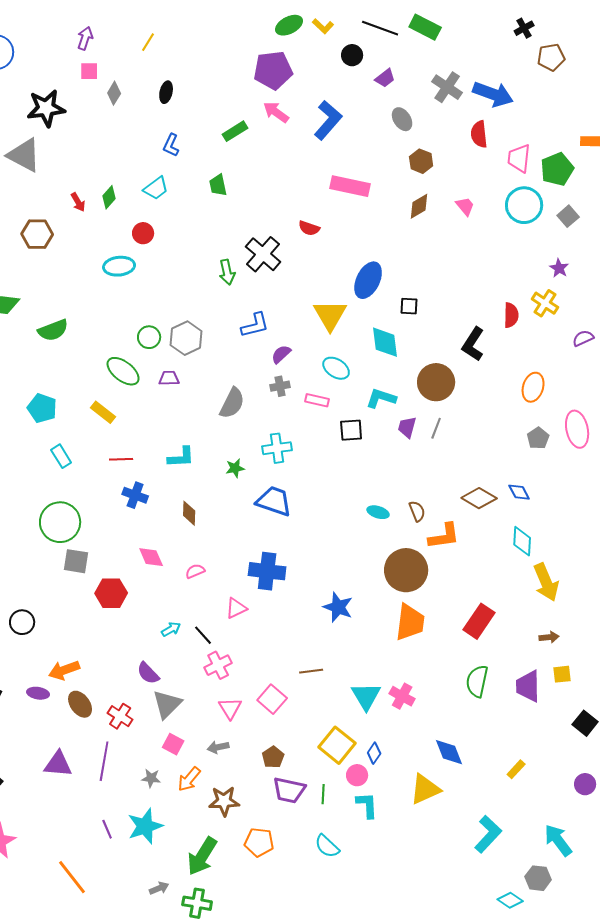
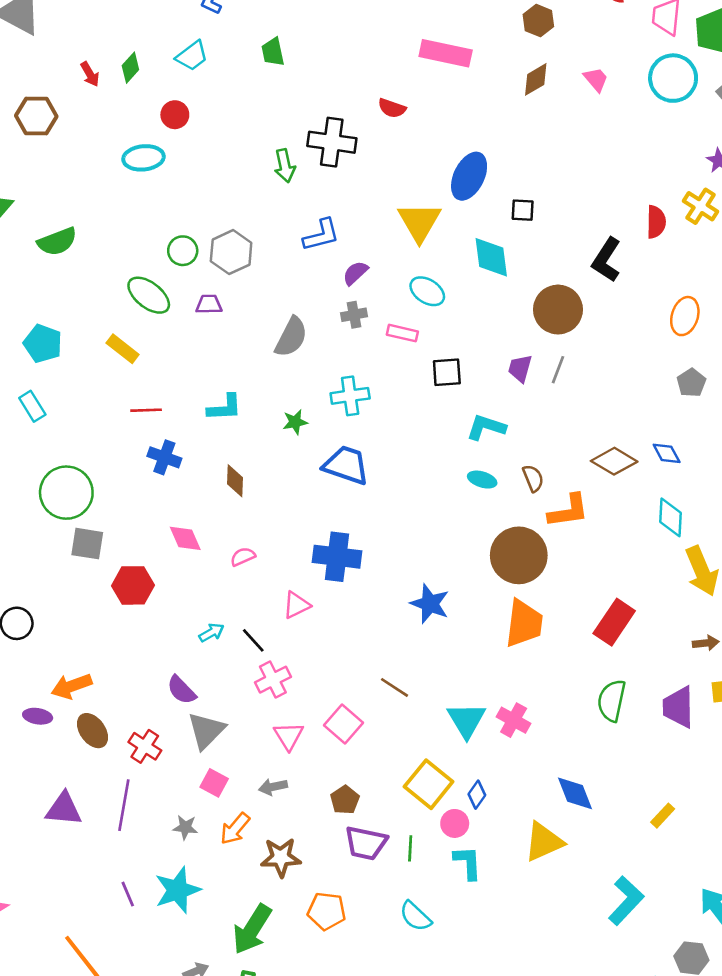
black cross: (263, 254) -> (332, 142), turned -33
cyan L-shape: (381, 398) -> (486, 427), moved
cyan rectangle: (61, 456) -> (32, 406), moved
brown line: (311, 671) -> (395, 687), turned 40

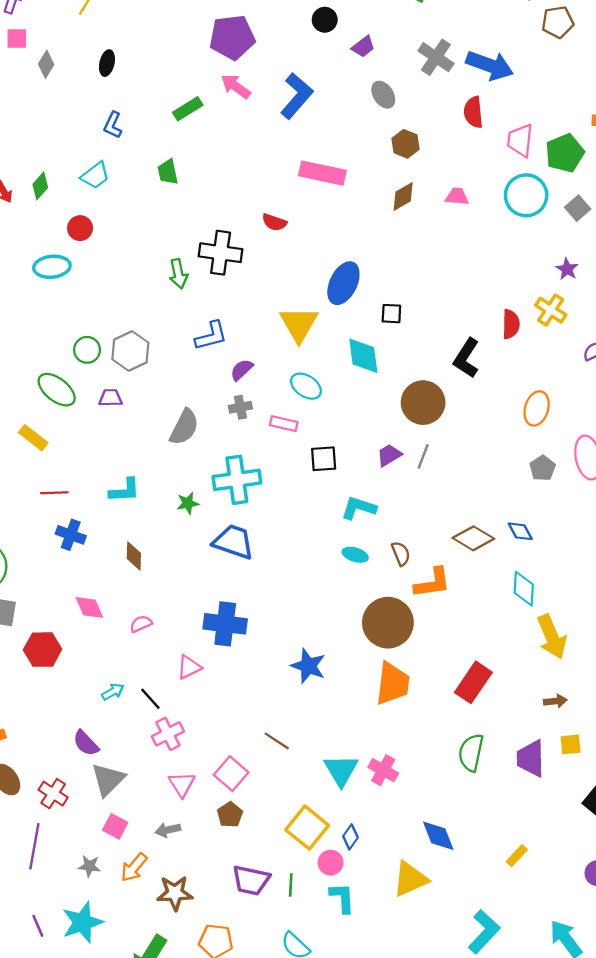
pink trapezoid: (596, 79) -> (457, 197), turned -45
purple trapezoid: (520, 368) -> (389, 455), turned 44
cyan cross: (350, 396) -> (237, 480), size x1.4
brown pentagon: (345, 800) -> (230, 815), moved

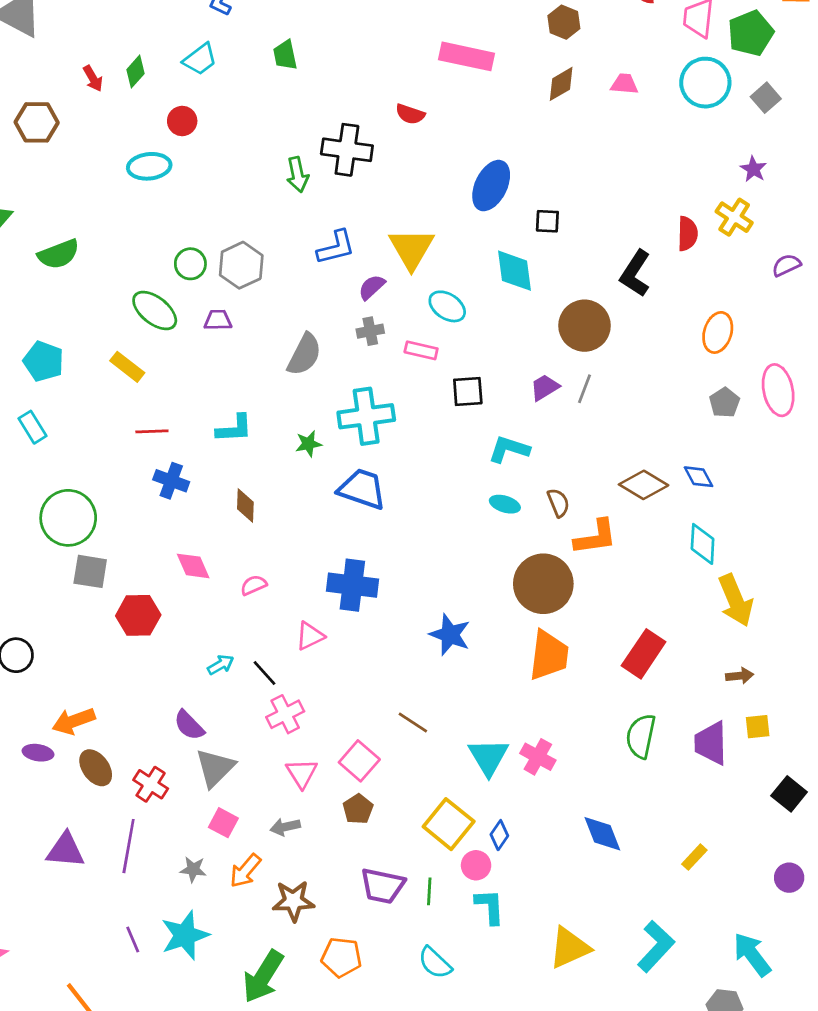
yellow triangle: (299, 324) -> (411, 249), moved
yellow triangle: (410, 879) -> (569, 948), moved

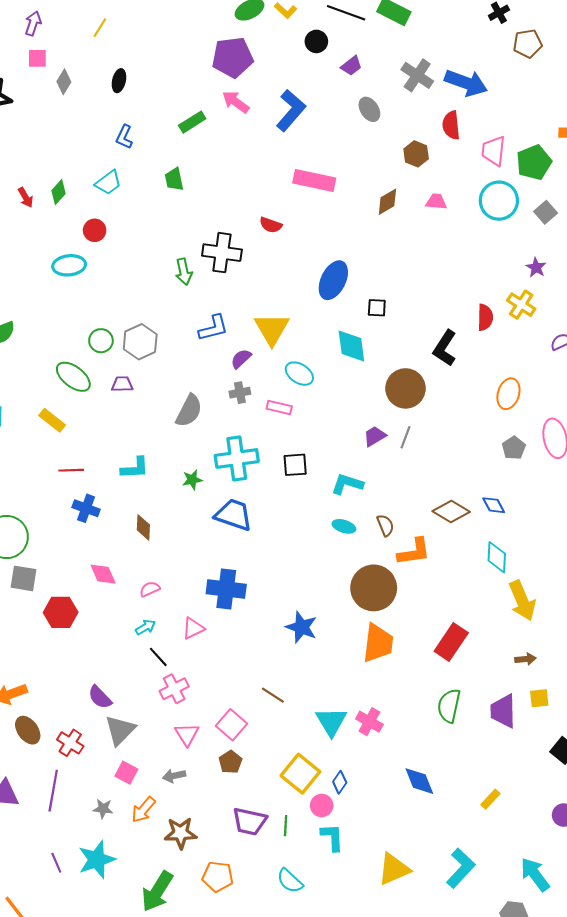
brown hexagon: (564, 22) -> (416, 154), moved
black square: (468, 392) -> (295, 465), moved
cyan arrow: (221, 665) -> (146, 627), moved

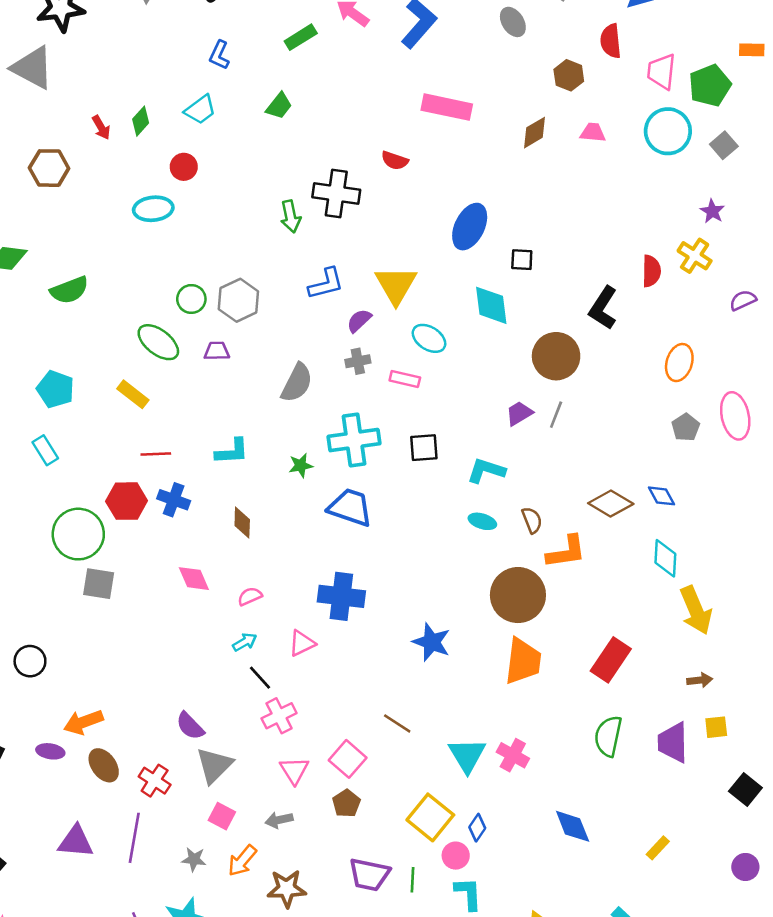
green trapezoid: (174, 179) -> (279, 106), turned -130
red hexagon: (61, 612) -> (127, 501), moved

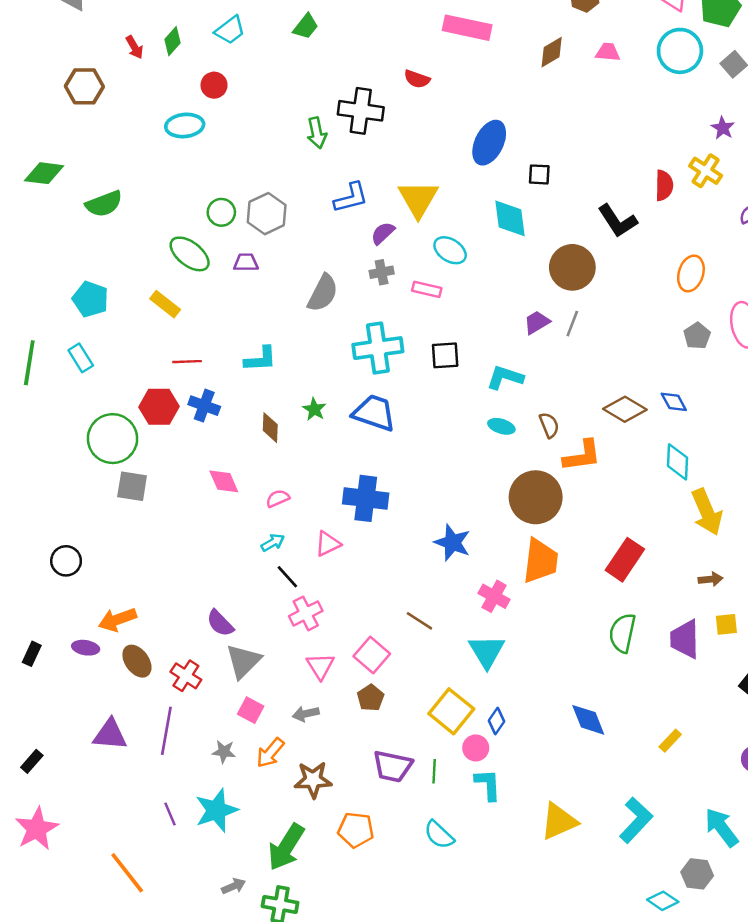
black L-shape: (603, 308) -> (618, 221), turned -66
green star: (301, 465) -> (314, 409), moved, turned -30
pink cross: (513, 755) -> (494, 596), moved

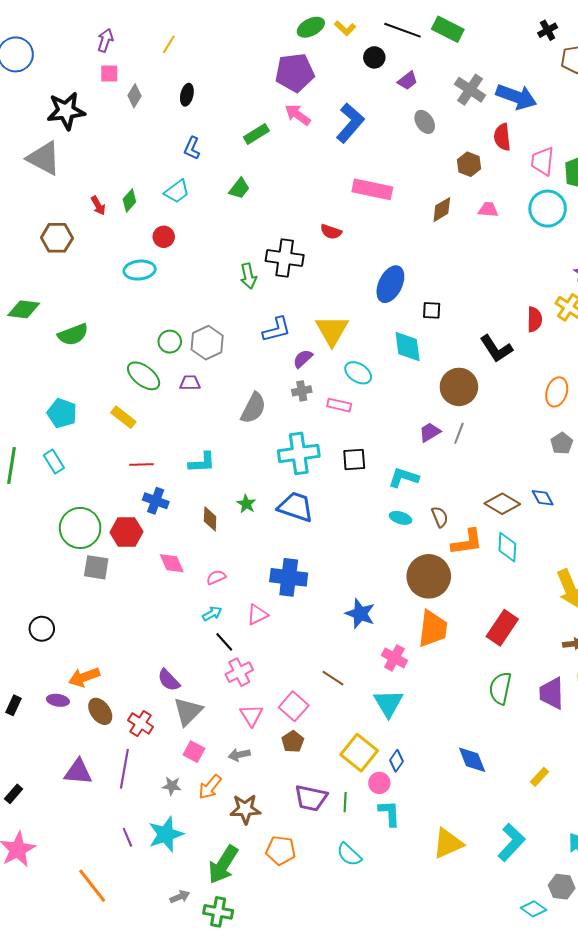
red hexagon: (159, 407) -> (126, 532), moved
cyan diamond: (677, 462) -> (507, 547), moved

